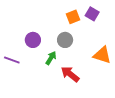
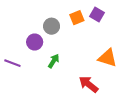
gray circle: (65, 40) -> (52, 26), moved
red arrow: (70, 74) -> (88, 84), moved

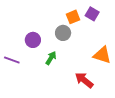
gray circle: (52, 26) -> (63, 33), moved

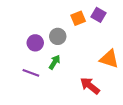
gray circle: (63, 33) -> (58, 36), moved
purple line: (12, 60) -> (31, 73), moved

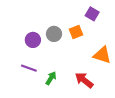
orange square: (78, 18) -> (76, 32), moved
green arrow: (55, 62) -> (51, 78), moved

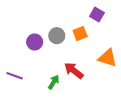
purple line: (29, 68) -> (15, 76), moved
red arrow: (84, 80) -> (74, 71), moved

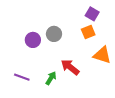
orange square: (80, 34) -> (88, 32), moved
purple line: (15, 76) -> (22, 77), moved

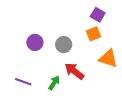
gray circle: (54, 34) -> (64, 45), moved

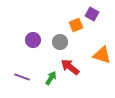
orange square: (93, 34) -> (76, 25), moved

